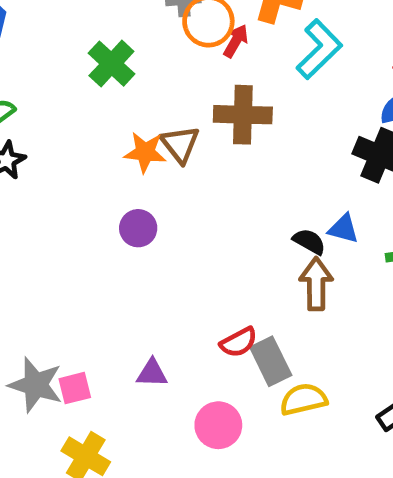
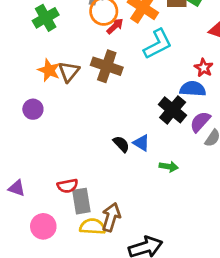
brown arrow: (316, 284) -> (111, 217), moved

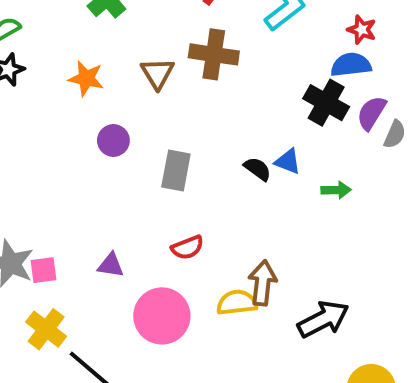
orange star: (49, 70) -> (86, 78), moved
gray rectangle: (81, 201) -> (176, 170), moved, turned 30
pink circle: (43, 226) -> (162, 316), size x1.4

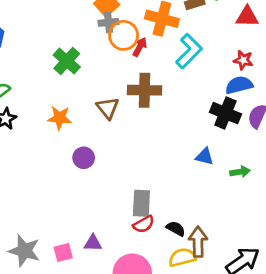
black semicircle: (258, 169) -> (176, 229), moved
gray rectangle: (176, 170) -> (141, 203), moved
pink square: (44, 270) -> (63, 253), moved

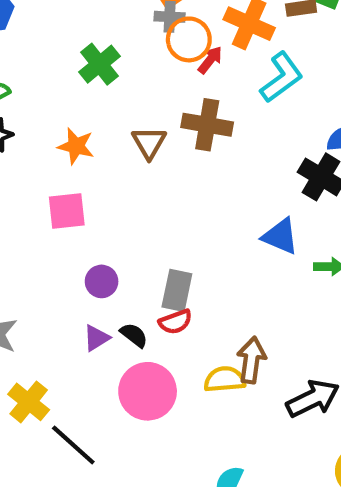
blue triangle: (205, 157) -> (280, 236), size x1.4
purple circle: (84, 158) -> (102, 281), moved
black semicircle: (176, 229) -> (134, 335), moved
purple triangle: (93, 243) -> (96, 338), turned -42
pink square: (63, 253) -> (67, 211), moved, size x1.4

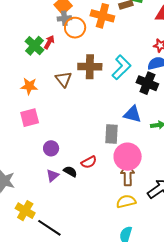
red arrow: (210, 60) -> (49, 42), moved
cyan L-shape: (282, 77) -> (121, 67), moved
gray rectangle: (177, 290) -> (111, 134), moved
yellow semicircle: (225, 379) -> (126, 201), moved
pink circle: (148, 391) -> (128, 157), moved

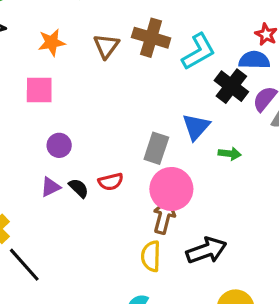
orange star: (29, 86) -> (52, 42), turned -30
blue triangle: (132, 114) -> (196, 127), turned 42
yellow semicircle: (126, 201) -> (151, 256), turned -90

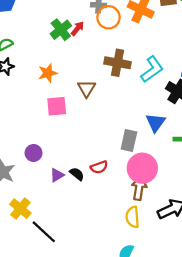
brown triangle: (106, 46) -> (87, 88), moved
pink square: (39, 90) -> (57, 106), moved
purple circle: (59, 145) -> (34, 153), moved

